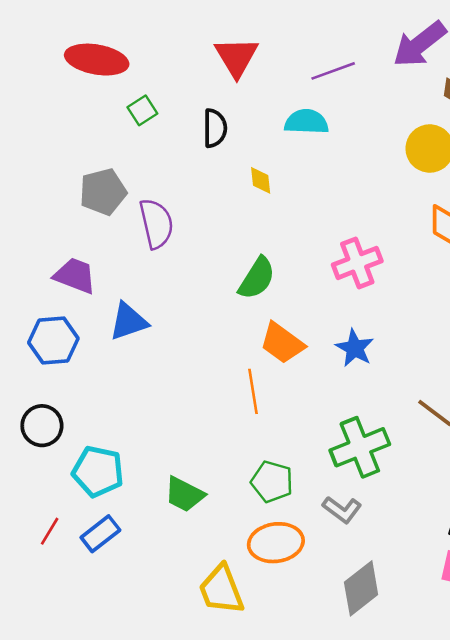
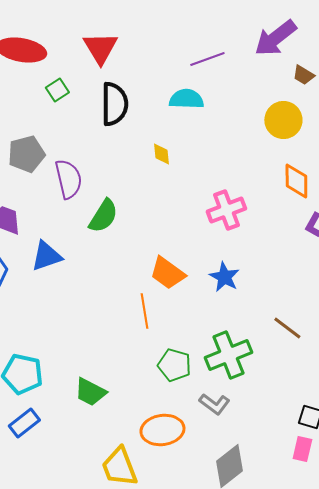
red triangle: (236, 57) -> (100, 48), moved
black semicircle: (215, 128) -> (114, 104), size x1.4
yellow diamond: (261, 180) -> (161, 154), moved
green semicircle: (257, 278) -> (103, 216), moved
green pentagon: (272, 482) -> (174, 365), moved

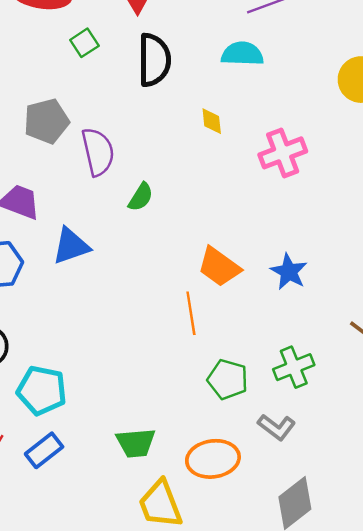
pink cross: (226, 210) -> (283, 153), moved
green semicircle: (103, 216) -> (141, 197), size x0.7
green cross: (228, 355) -> (294, 367), size x0.7
green trapezoid: (90, 392) -> (136, 443), moved, turned -32

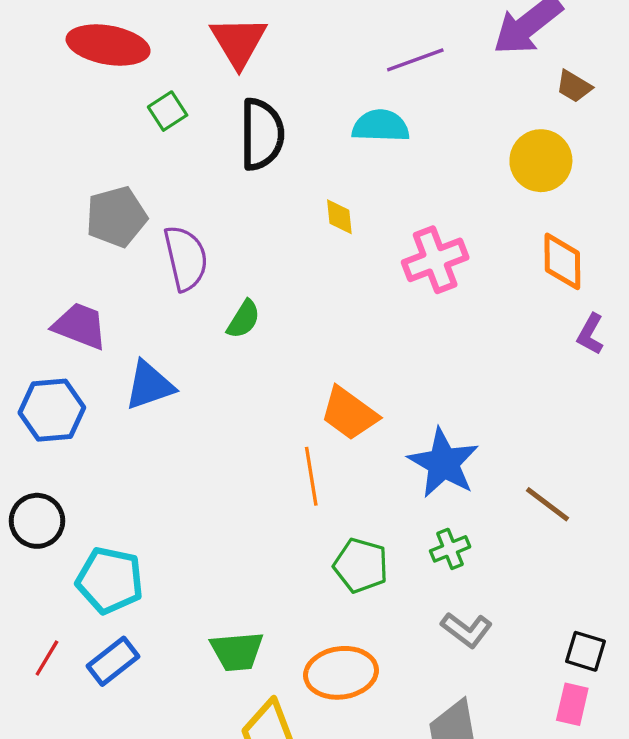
blue star: (289, 272) -> (443, 463), moved, size x1.4
green cross: (294, 367) -> (450, 549), size x0.7
gray L-shape: (277, 427) -> (467, 630), moved

